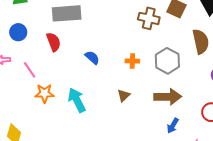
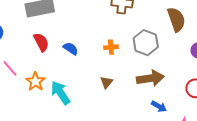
red semicircle: (54, 42) -> (41, 42), moved
orange star: (44, 93) -> (35, 82), moved, turned -30
blue arrow: (173, 126) -> (159, 106), turned -84

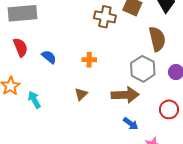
gray hexagon: (146, 43) -> (143, 69), moved
cyan arrow: (61, 93) -> (34, 100), size x0.7

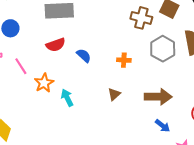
red semicircle: (20, 47) -> (56, 45), turned 90
gray hexagon: (143, 69) -> (163, 49), moved

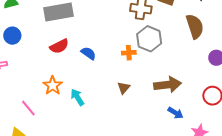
gray hexagon: (163, 49) -> (149, 39), moved
pink line: (21, 66) -> (28, 108), moved

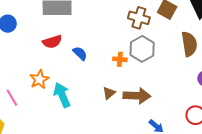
brown arrow: (168, 85) -> (137, 96), moved
cyan arrow: (77, 97) -> (62, 95), size x1.4

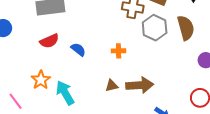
gray hexagon: (142, 49) -> (155, 28), moved
brown triangle: (109, 93) -> (112, 86), turned 32

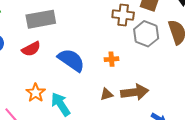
red semicircle: (49, 41) -> (31, 49), moved
blue semicircle: (78, 49) -> (71, 60), size x1.8

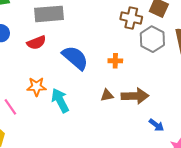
orange star: (36, 93) -> (36, 87), turned 30

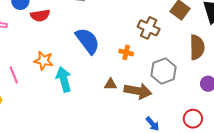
brown cross: (131, 18) -> (149, 28), moved
gray hexagon: (152, 39) -> (164, 71), moved
red semicircle: (36, 43) -> (40, 15), moved

